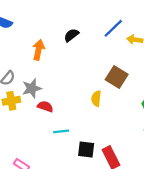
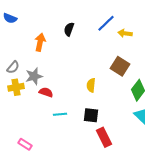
black semicircle: (71, 35) -> (69, 29), turned -32
brown square: (117, 77) -> (120, 66), moved
black square: (86, 149) -> (91, 115), moved

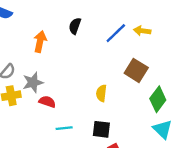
blue line: (106, 23) -> (116, 33), moved

